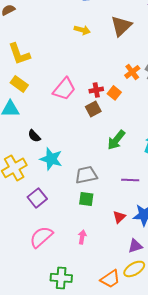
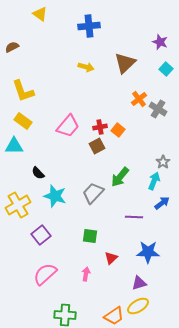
orange cross: (132, 72) -> (139, 99), moved
gray trapezoid: (86, 175) -> (93, 193), moved, turned -35
red triangle: (119, 217) -> (111, 258), moved

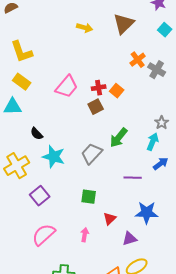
purple triangle: (139, 283) -> (130, 239), moved

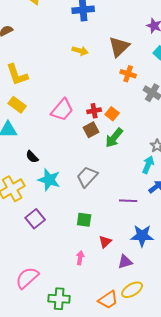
orange cross: (138, 60) -> (128, 74), moved, turned -35
green arrow: (119, 138) -> (114, 138), moved
pink semicircle: (44, 235) -> (27, 278), moved

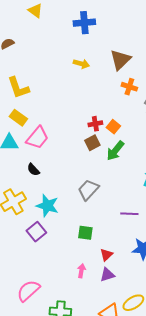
pink trapezoid: (62, 110) -> (37, 138), moved
cyan star: (49, 180) -> (47, 206), moved
purple triangle: (125, 262) -> (107, 275), moved

